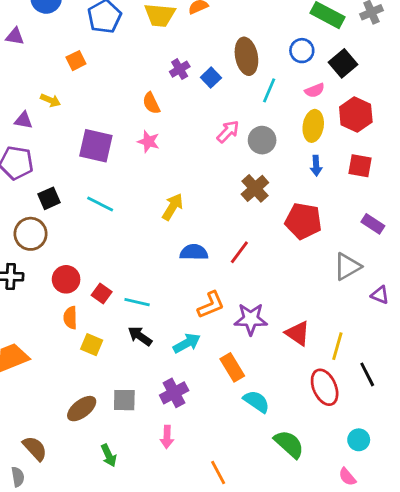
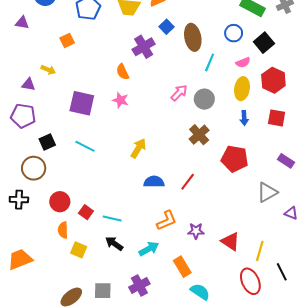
purple cross: (180, 69) -> (144, 47), size x1.5
blue square: (211, 78) -> (167, 27), moved
purple star: (251, 319) -> (196, 231), size x0.7

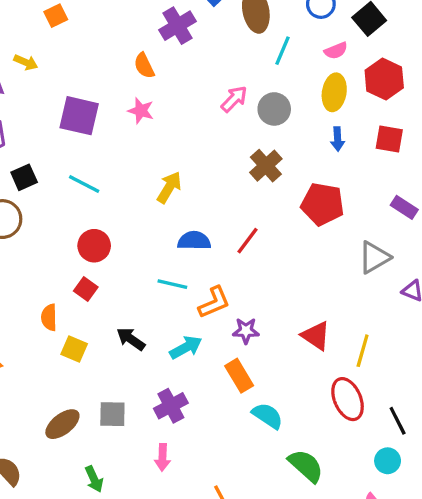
red circle: (60, 202) -> (94, 246), moved
cyan line: (112, 218) -> (172, 284), moved
purple star: (196, 231) -> (246, 331), moved
black line: (282, 272) -> (398, 421), moved

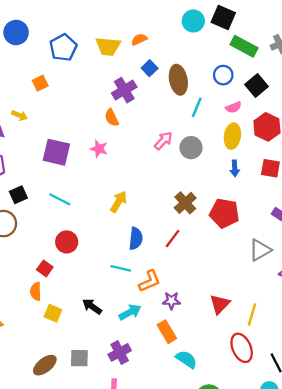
orange semicircle: (144, 66) -> (112, 118), moved
brown cross: (266, 166) -> (185, 203), moved
blue semicircle: (194, 241) -> (136, 239), turned 95
red square: (86, 289) -> (45, 268), moved
red triangle: (316, 336) -> (220, 304), turned 40

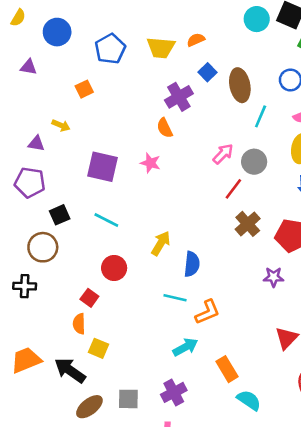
yellow arrow: (118, 202) -> (161, 243), moved
red line: (173, 239) -> (233, 189), moved
purple star: (171, 301) -> (274, 277), moved
black arrow: (92, 306) -> (70, 370), moved, size x1.4

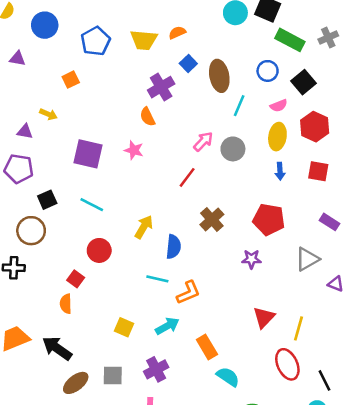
red line: (233, 189) -> (187, 177), moved
brown cross: (248, 224) -> (212, 219), moved
yellow square: (99, 348) -> (124, 327), moved

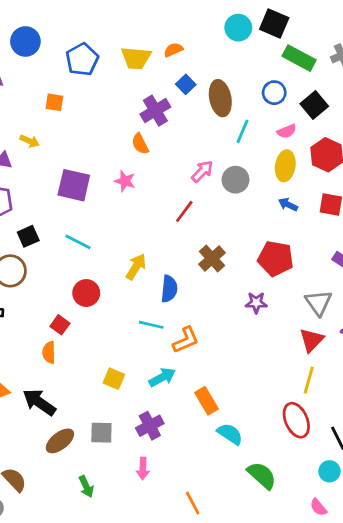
orange square: (71, 80) -> (54, 102), turned 35
blue arrow: (280, 171) -> (288, 205), turned 119
gray triangle: (307, 259) -> (318, 303), turned -35
red triangle: (264, 317) -> (312, 340), moved

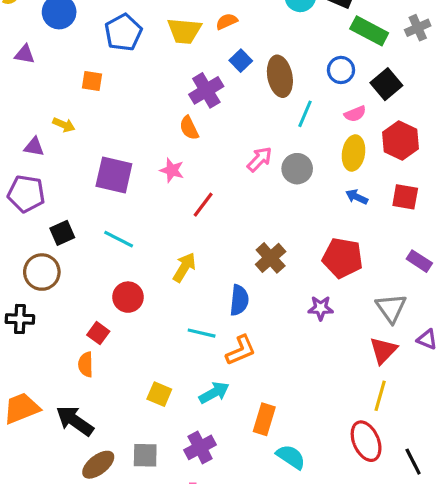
red line: (184, 211) -> (203, 205), moved
blue semicircle: (169, 289) -> (239, 300), moved
orange rectangle: (206, 401) -> (264, 419), turned 48

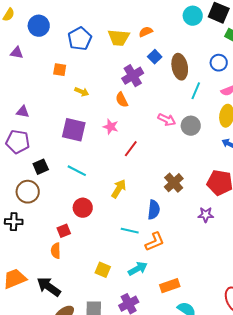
yellow arrow: (64, 125) -> (82, 92), moved
pink arrow: (260, 159) -> (167, 120), turned 72
red square: (98, 333) -> (64, 231), turned 32
orange rectangle: (264, 419) -> (170, 286), turned 54

